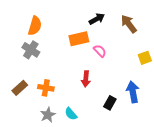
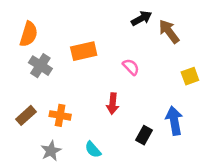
black arrow: (97, 19) -> (141, 18), moved
orange semicircle: (35, 26) -> (29, 34), moved
orange rectangle: (79, 39) -> (84, 51), moved
gray star: (48, 115) -> (51, 151), moved

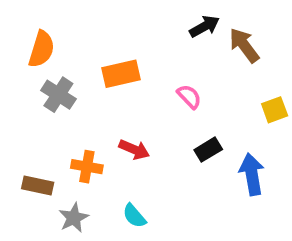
red arrow: (113, 104) -> (134, 150), moved, turned -72
brown rectangle: (26, 115) -> (38, 186), moved, turned 54
black rectangle: (144, 135) -> (208, 150), moved, turned 30

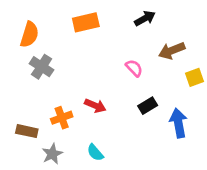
brown arrow: (244, 45) -> (172, 51), moved, turned -75
orange rectangle: (121, 74) -> (86, 22), moved
orange cross: (87, 167) -> (62, 118), turned -30

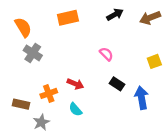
orange semicircle: (29, 34) -> (23, 27), turned -48
brown arrow: (172, 51) -> (150, 18), moved
black rectangle: (148, 106) -> (117, 84), turned 64
cyan semicircle: (95, 153) -> (75, 109), moved

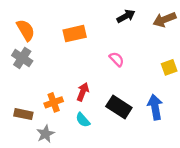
orange rectangle: (68, 18) -> (75, 34), moved
gray cross: (33, 53) -> (22, 58), moved
red arrow: (75, 84) -> (83, 92), turned -91
black rectangle: (117, 84) -> (119, 107), moved, size x1.5

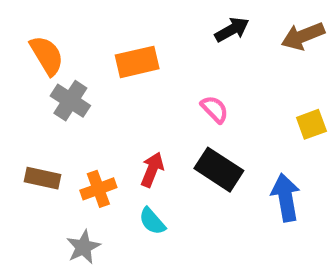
gray cross: (22, 58) -> (70, 101), moved
black rectangle: (119, 107) -> (219, 170), moved
brown rectangle: (23, 114) -> (42, 178), moved

